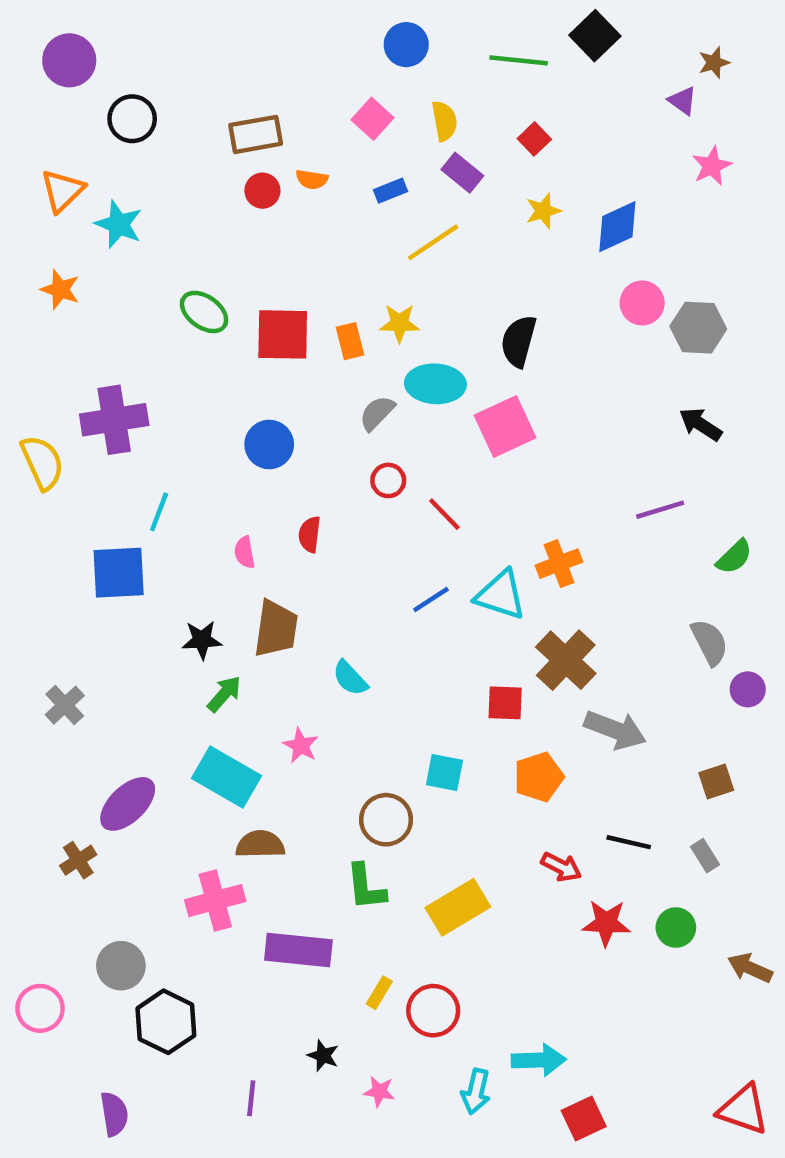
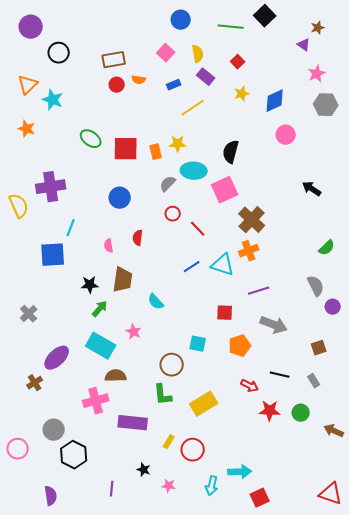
gray hexagon: (698, 328) -> (326, 105), moved
purple line: (660, 510) -> (259, 291), moved
brown cross: (566, 660) -> (252, 220), moved

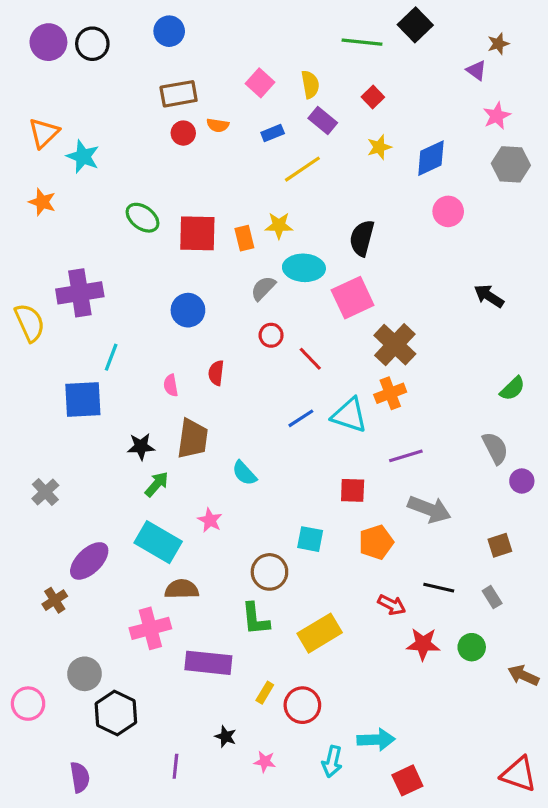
blue circle: (181, 20) -> (169, 31), moved
black circle: (59, 53) -> (92, 44), moved

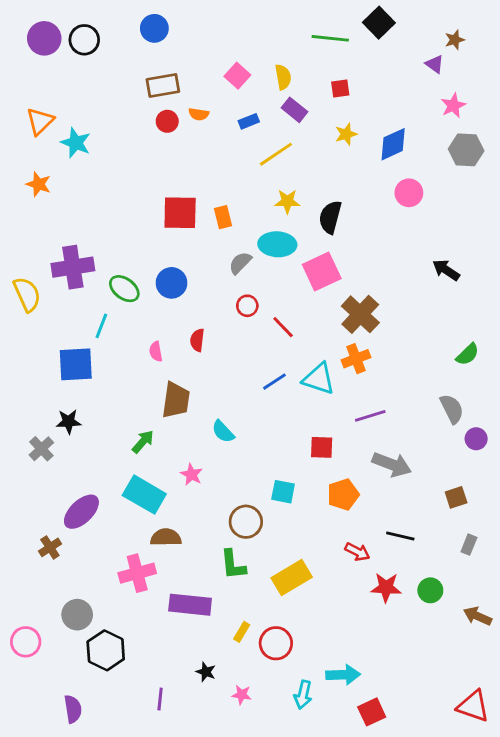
red square: (373, 97) -> (340, 88), turned 36
green ellipse: (143, 218) -> (124, 289), moved
yellow star: (279, 226) -> (287, 201), moved
black star: (141, 447) -> (69, 422), moved
gray rectangle: (492, 597) -> (469, 545), moved, turned 54

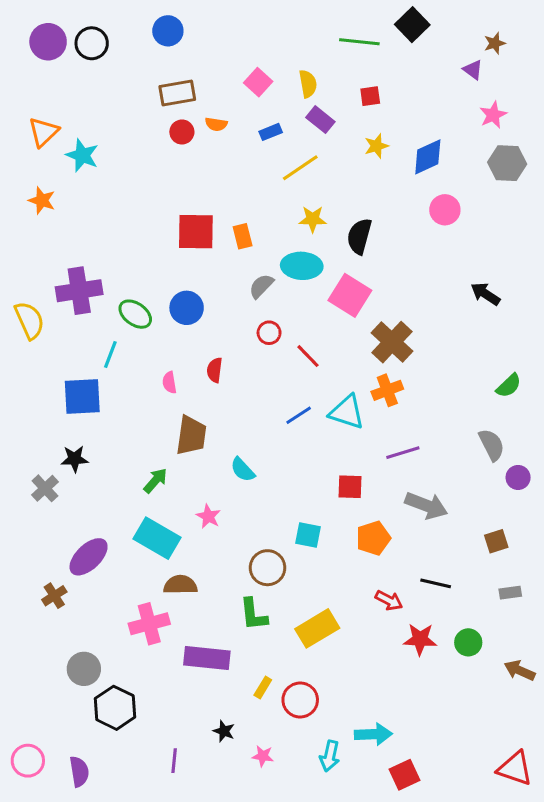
pink square: (322, 271) -> (350, 295), turned -33
gray rectangle: (469, 545) -> (510, 593), turned 60
pink circle: (26, 642) -> (28, 761), moved

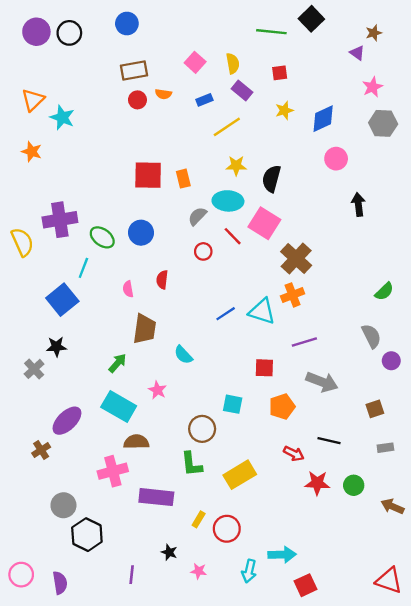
black arrow: (485, 294) -> (358, 204), moved, turned 50
red line: (308, 356) -> (233, 236), moved
blue square: (82, 397) -> (62, 300), turned -36

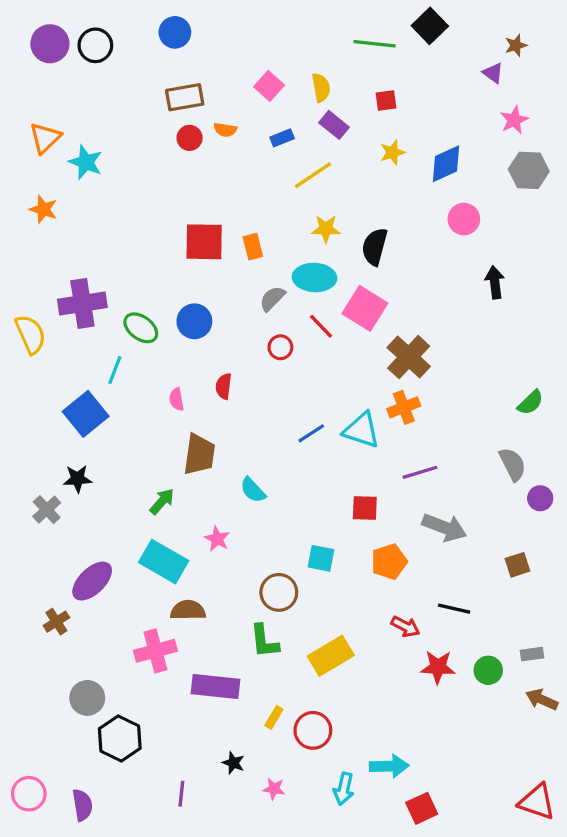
gray rectangle: (385, 448) -> (532, 654), moved

